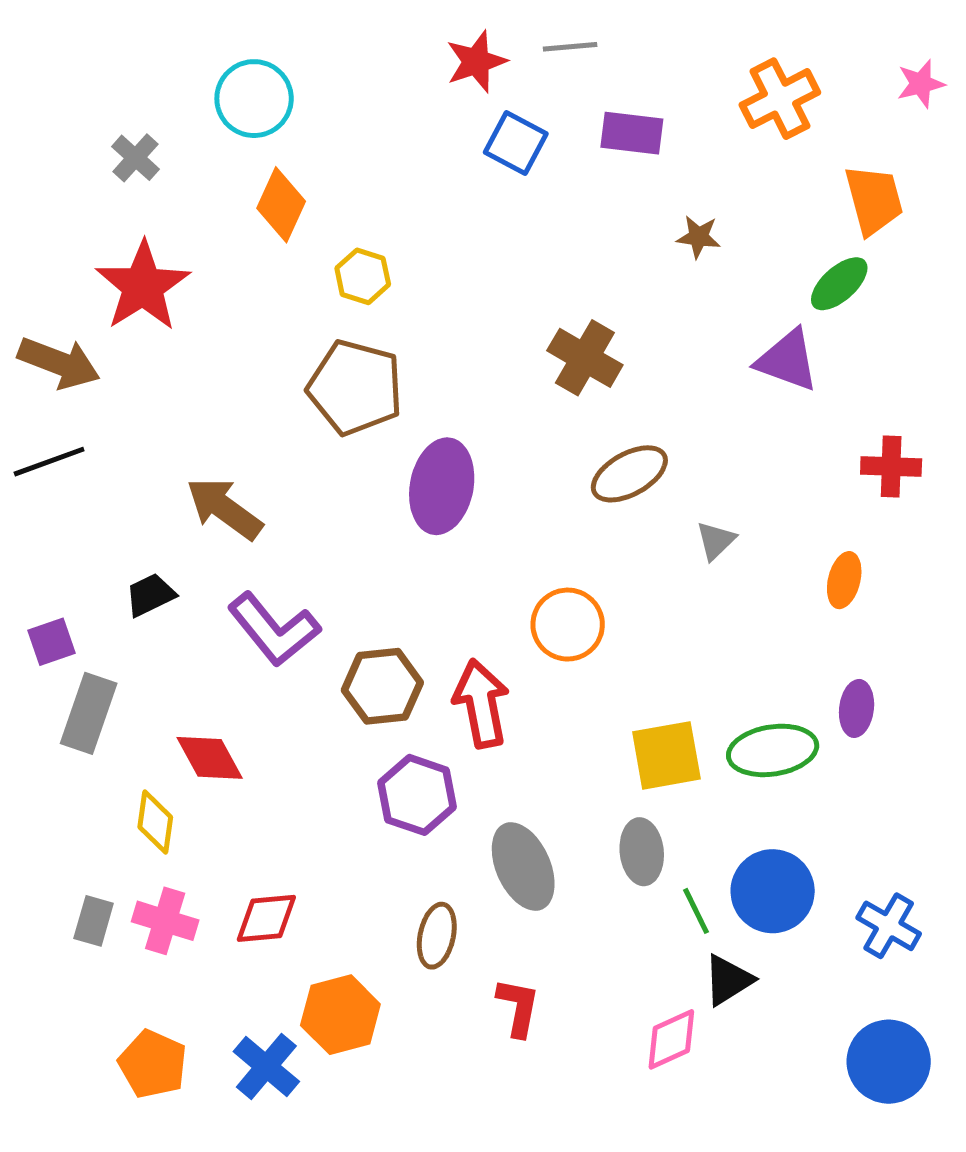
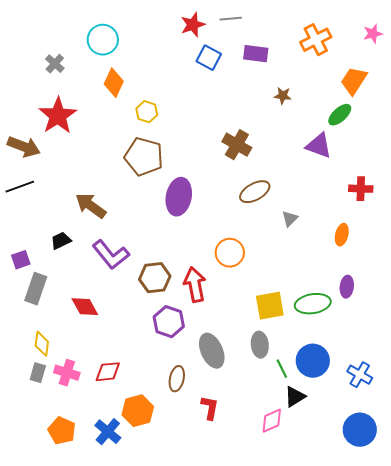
orange trapezoid: (874, 200) -> (354, 81), turned -132
yellow diamond: (155, 822) -> (42, 344), moved

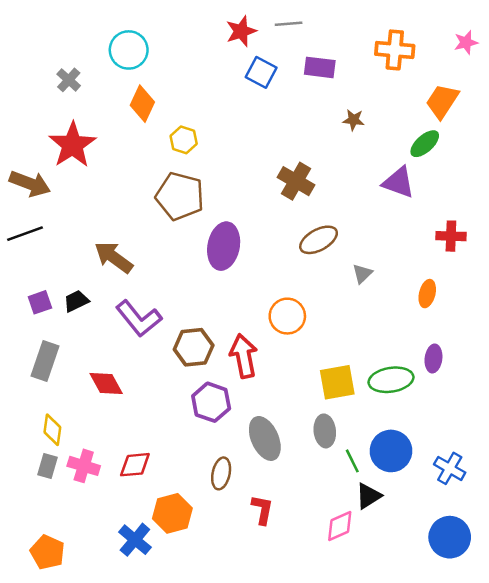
orange cross: (316, 40) -> (395, 50), turned 32
purple square: (21, 260) -> (40, 302), moved
orange pentagon: (62, 431) -> (47, 552), moved

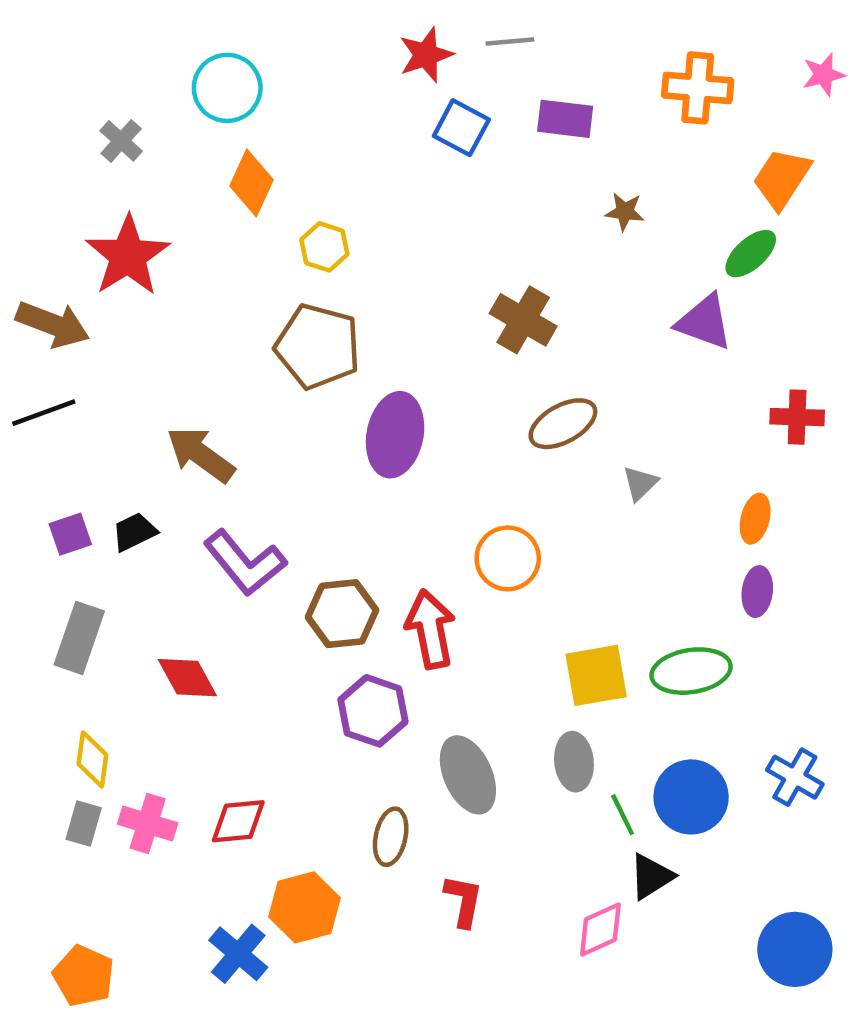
purple ellipse: (433, 359) -> (757, 592), moved
blue cross: (450, 468) -> (795, 777), moved

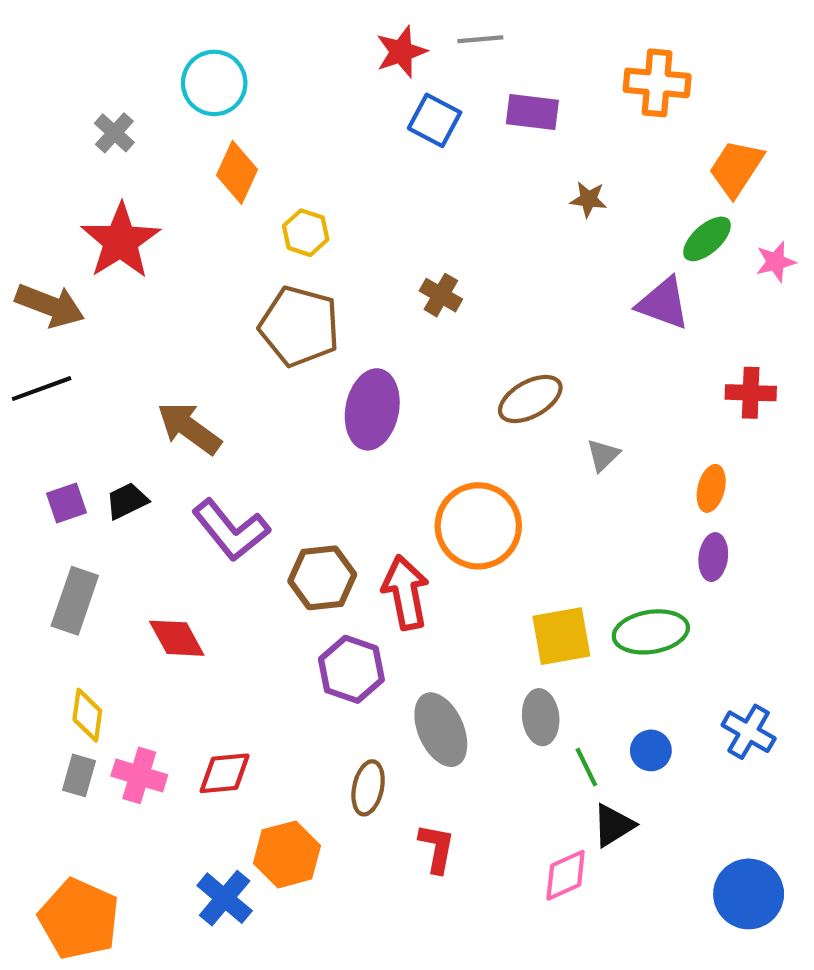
pink star: (824, 75) -> (776, 262), moved
brown cross: (523, 320) -> (441, 295), moved, size x0.7
orange circle: (508, 558) -> (478, 526), size x1.4
blue circle: (691, 797) -> (651, 750), size x0.6
orange pentagon: (84, 976) -> (79, 919), size x1.4

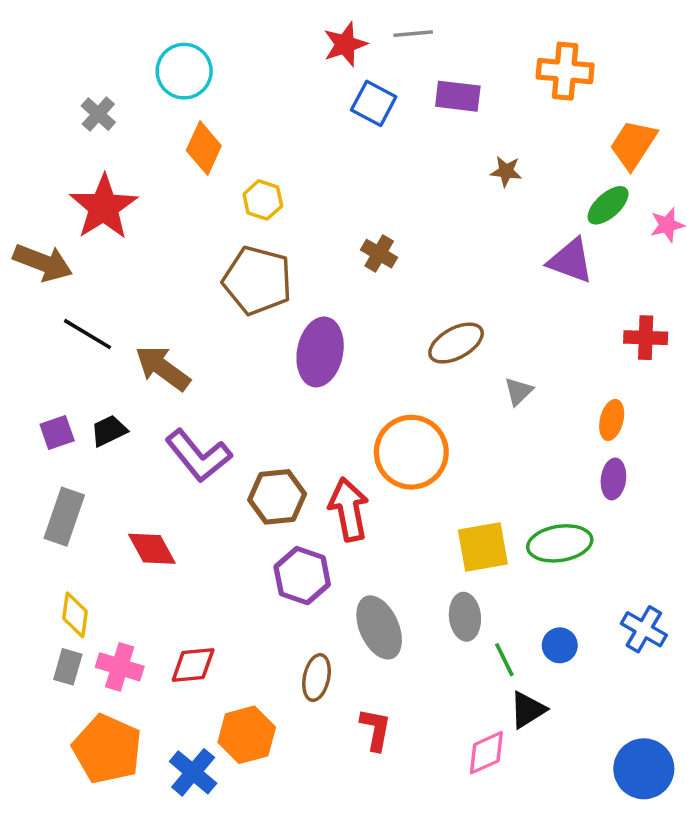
black line: (42, 389) -> (88, 334), moved, turned 51
orange pentagon: (79, 919) -> (107, 749), moved

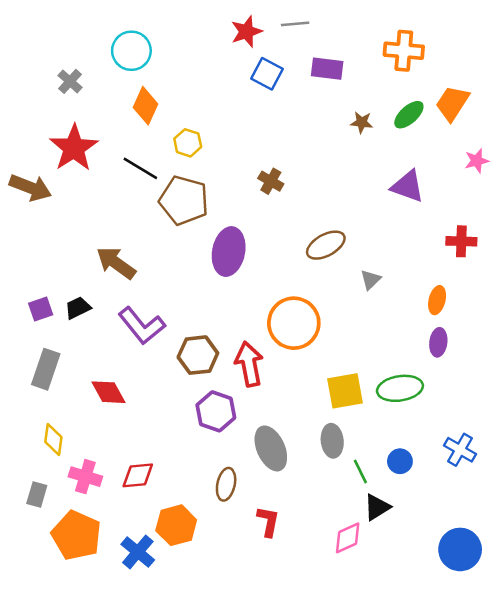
green ellipse: (608, 205) -> (409, 115), moved
black line: (88, 334) -> (140, 168), moved
gray rectangle: (68, 667) -> (37, 494), moved

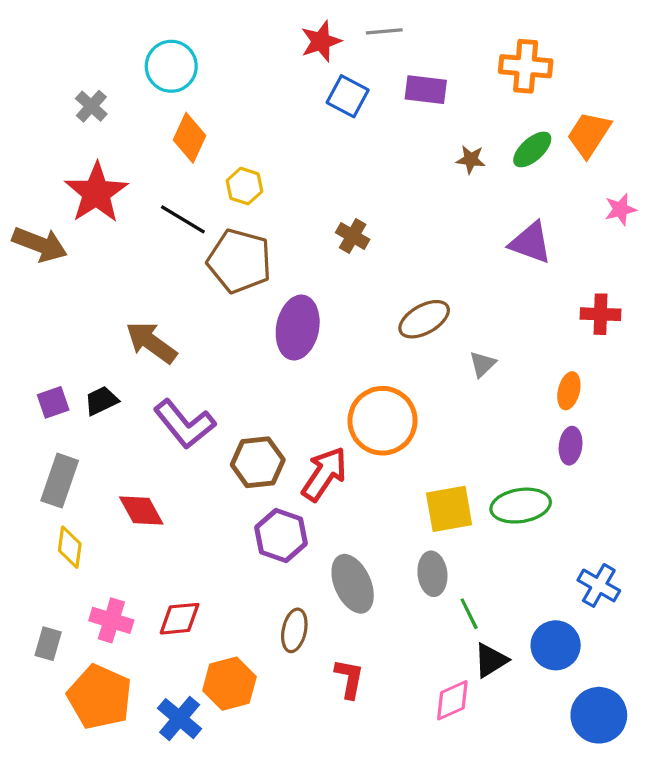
red arrow: (249, 364) -> (324, 474), turned 45
yellow diamond: (53, 439) -> (70, 547), moved
blue circle: (400, 461) -> (556, 645), moved, size x1.5

